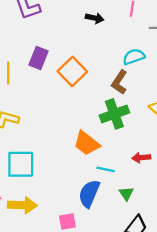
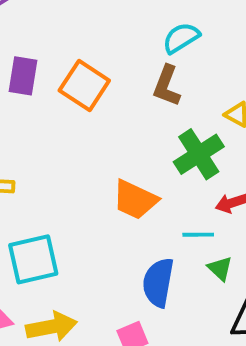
green cross: (114, 114) -> (199, 154), moved
cyan line: (106, 169) -> (198, 235), moved

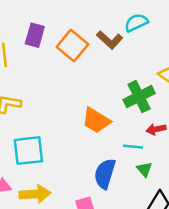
brown L-shape: (167, 86) -> (110, 40), moved, turned -75

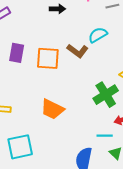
orange square: (72, 46) -> (48, 58), turned -30
orange trapezoid: (96, 120) -> (52, 109), moved

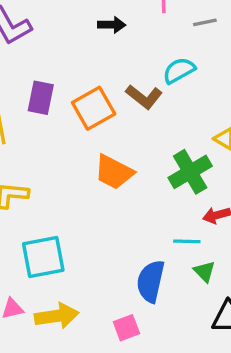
orange square: (48, 58) -> (94, 108), turned -35
orange trapezoid: (52, 109) -> (114, 172), moved

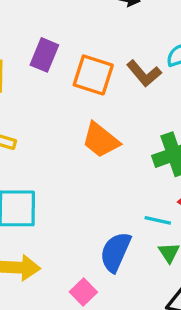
orange square: (94, 108) -> (93, 75), turned 36
pink square: (126, 328) -> (83, 292), turned -35

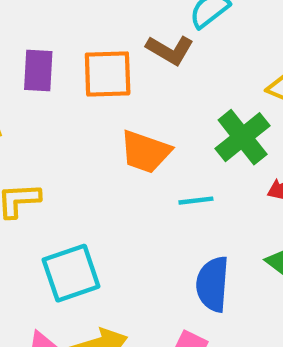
cyan line: (158, 220) -> (196, 201), moved

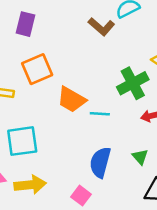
orange square: (108, 74) -> (37, 69), moved, turned -32
orange trapezoid: (145, 152) -> (71, 100), moved

